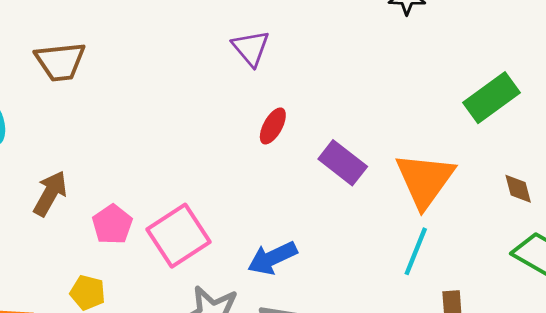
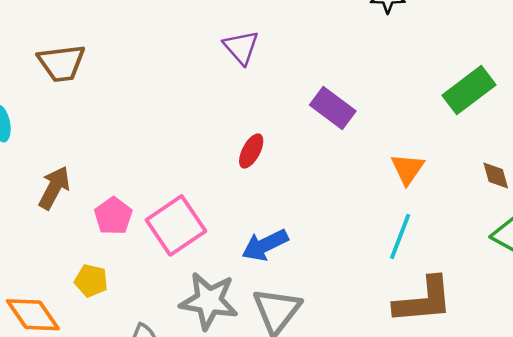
red ellipse: (273, 126) -> (251, 151), moved
purple rectangle: (343, 163) -> (333, 108), moved
orange triangle: (425, 180) -> (408, 169), size x0.6

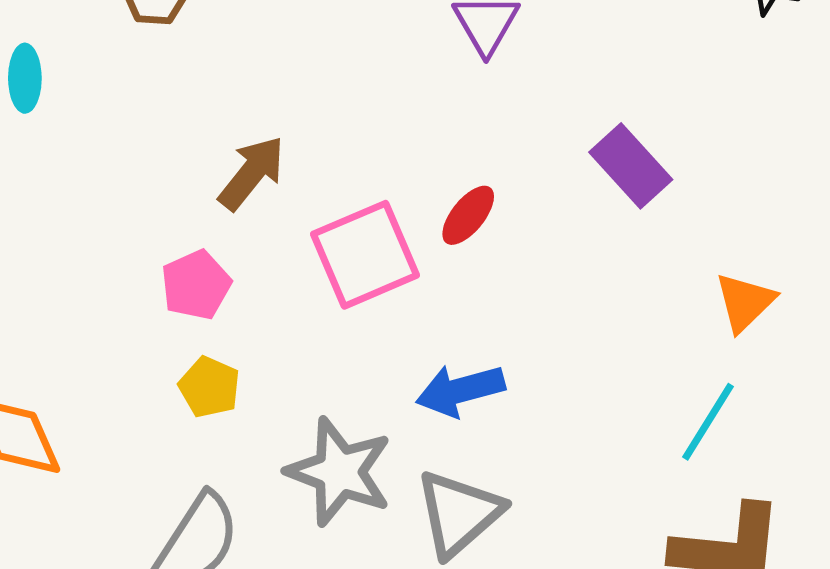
brown arrow: (54, 188) -> (252, 173), moved
pink square: (176, 225) -> (365, 255), moved
yellow pentagon: (91, 281) -> (209, 387), moved

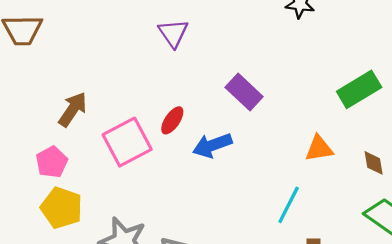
orange triangle: (745, 302) -> (319, 148), moved, turned 40
yellow pentagon: (209, 387) -> (62, 208), size x1.5
blue arrow: (460, 390) -> (212, 145), moved

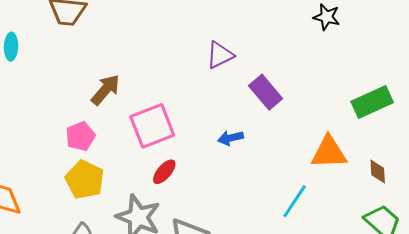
purple triangle: (173, 33) -> (220, 55), moved, turned 32
red ellipse: (172, 120) -> (164, 172), moved
blue arrow: (212, 145) -> (231, 138), size x0.7
orange triangle: (319, 148) -> (329, 152), size x1.4

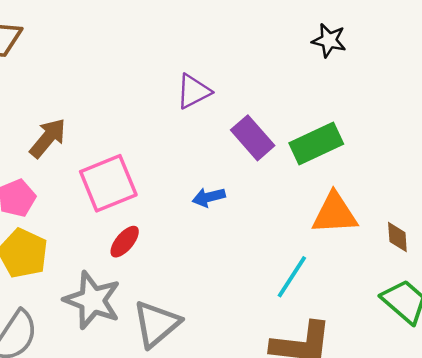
green rectangle: (372, 102) -> (316, 144), moved

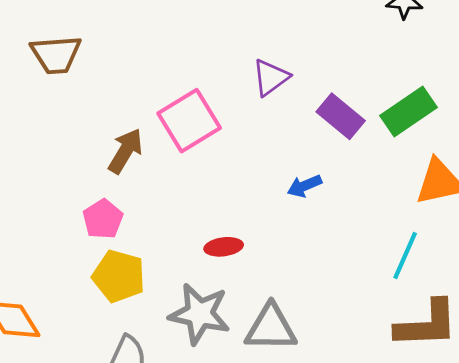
pink square: (108, 183) -> (189, 121), moved
red ellipse: (125, 242) -> (224, 247), turned 52
gray triangle: (156, 324) -> (271, 328), turned 50

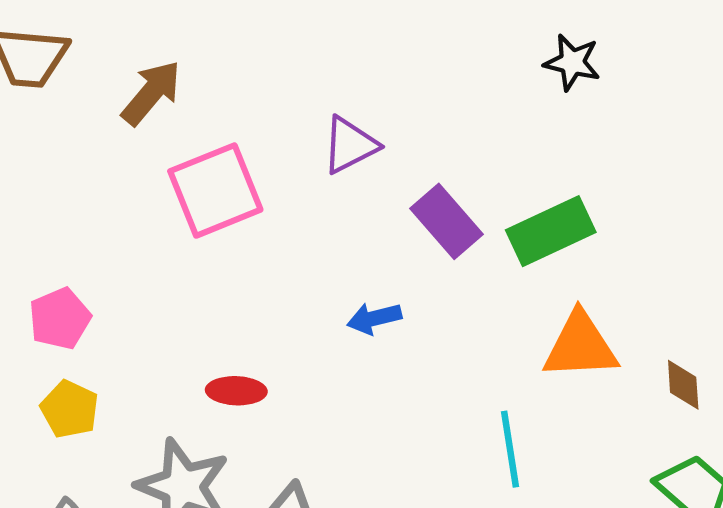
brown arrow: (125, 151) -> (151, 93), moved
cyan line: (405, 256) -> (510, 449), turned -42
yellow pentagon: (119, 276) -> (70, 409), size x0.7

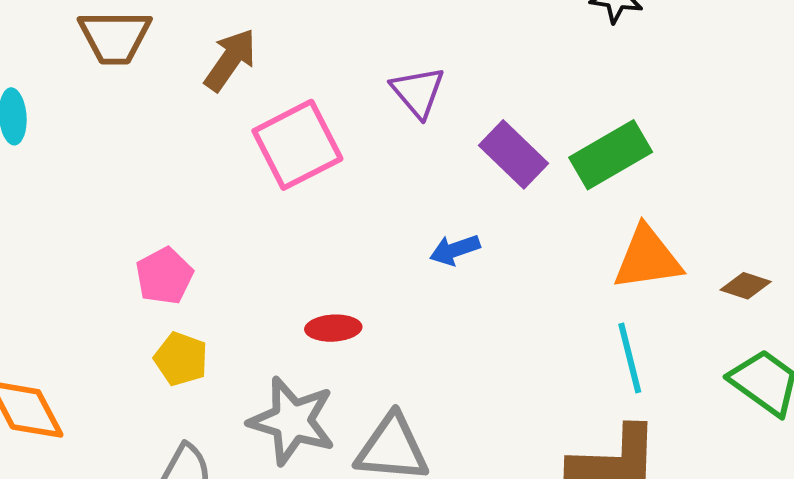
purple triangle: (350, 145) -> (418, 92), turned -38
brown diamond: (683, 385) -> (746, 286), turned -63
cyan line: (510, 449) -> (630, 358), moved

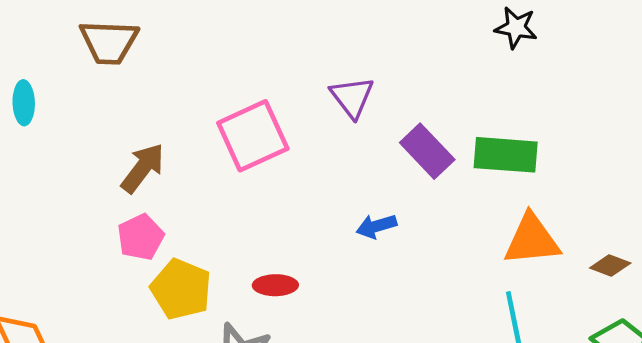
brown arrow: (230, 60) -> (143, 168), moved
green rectangle: (611, 155) -> (506, 155), turned 32
yellow pentagon: (181, 359) -> (181, 289), moved, size x1.4

